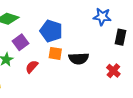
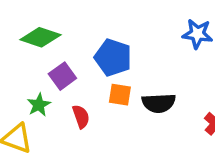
red semicircle: (32, 67) -> (81, 117), turned 120

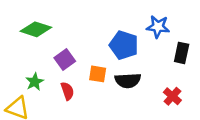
blue pentagon: (113, 57) -> (124, 45), moved
purple square: (62, 76) -> (65, 60), moved

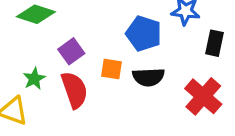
red semicircle: (67, 91) -> (74, 90), size x1.6
red cross: (172, 96) -> (203, 96), size x1.6

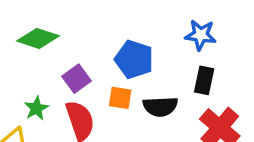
blue pentagon: (144, 34) -> (134, 59), moved
black rectangle: (214, 43) -> (204, 80), moved

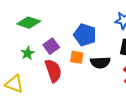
green star: (36, 108) -> (28, 53), moved

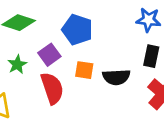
blue pentagon: (85, 35) -> (77, 30), moved

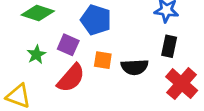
purple square: (49, 55) -> (68, 45), turned -30
red semicircle: (52, 88) -> (71, 78), turned 60

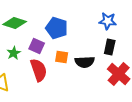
red semicircle: (71, 78) -> (39, 70), turned -60

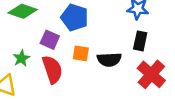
green star: (14, 53) -> (21, 58), moved

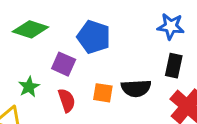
orange square: (81, 53) -> (103, 93), moved
red semicircle: (52, 69) -> (67, 100), size x0.7

